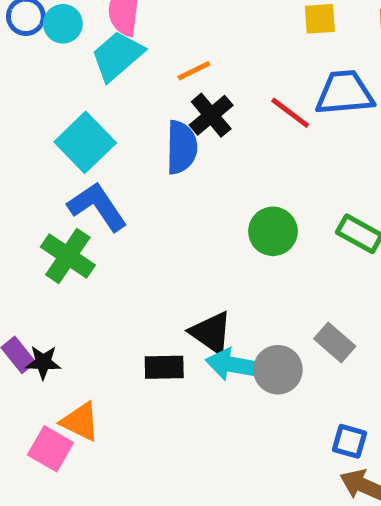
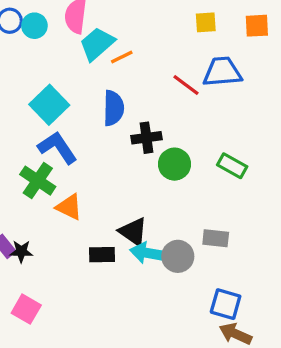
cyan trapezoid: (117, 56) -> (97, 44), moved
black cross: (211, 115) -> (146, 138), moved, turned 32
gray rectangle: (335, 343) -> (216, 238), turned -35
orange triangle: (80, 422) -> (69, 207), moved
blue square: (350, 441) -> (226, 304), size x1.4

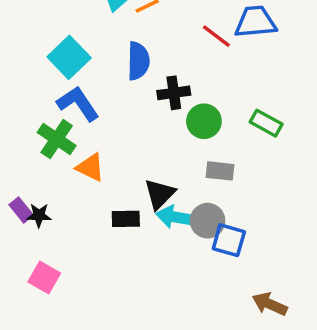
black triangle: (133, 232) -> (160, 194), turned 40
gray rectangle: (216, 238) -> (220, 171), moved
blue square: (226, 304) -> (229, 240), moved

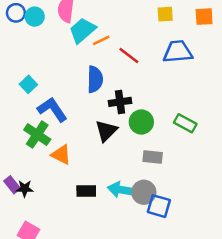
red line: (216, 36) -> (129, 55), moved
cyan square: (69, 57) -> (28, 84), moved, size x0.6
black triangle: (160, 194) -> (106, 131), moved

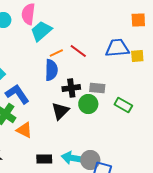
yellow square: (165, 14) -> (137, 56), moved
orange line: (101, 40) -> (56, 53), moved
gray rectangle: (153, 157) -> (97, 88), moved

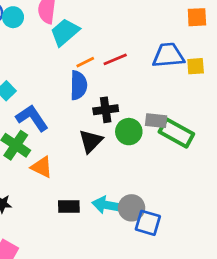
red line: (78, 51) -> (115, 59), turned -60
gray rectangle: (97, 88) -> (156, 121), moved
green rectangle: (123, 105) -> (176, 133), size x1.4

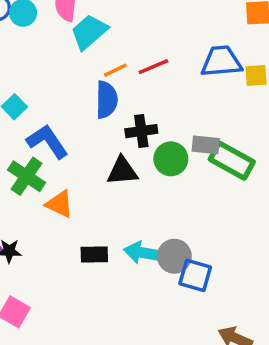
black triangle: (91, 141) -> (122, 171), turned 40

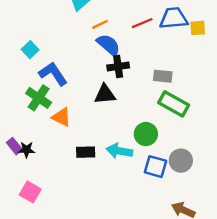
red line: (153, 67) -> (142, 23), moved
blue semicircle: (107, 100) -> (108, 45), moved, turned -50
green circle: (171, 159) -> (146, 134), moved
green rectangle: (232, 161) -> (174, 104), moved
gray circle: (174, 256) -> (181, 161), moved

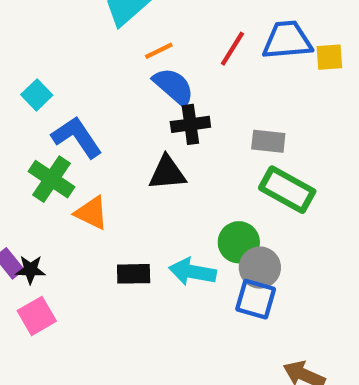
red line: (142, 23) -> (232, 49), turned -35
gray circle: (181, 161) -> (260, 268), moved
pink square: (30, 192) -> (37, 316), moved, turned 30

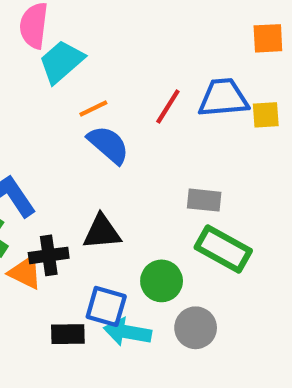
black cross: (190, 124) -> (49, 255), moved
green circle: (239, 242) -> (162, 281), moved
blue square: (256, 299) -> (106, 306), moved

